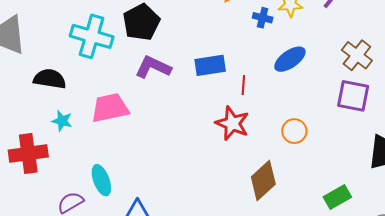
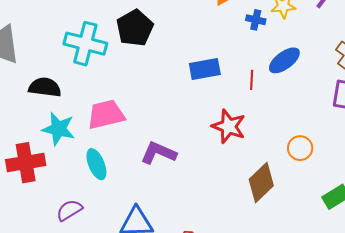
purple L-shape: (153, 67) -> (158, 153), moved
red line: (243, 85) -> (252, 80), moved
cyan star: (62, 121) -> (58, 129), size x1.6
orange circle: (294, 131) -> (300, 148), moved
cyan ellipse: (101, 180) -> (96, 164), moved

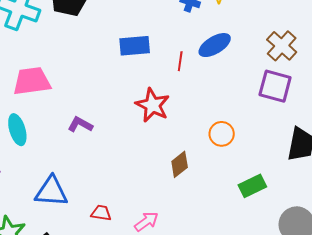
purple L-shape: (158, 153) -> (80, 125), size x0.7
brown diamond: (261, 183) -> (180, 164), size x0.7

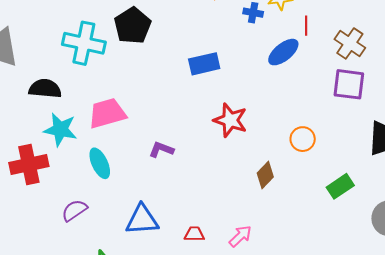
red line: (180, 61) -> (306, 26), moved

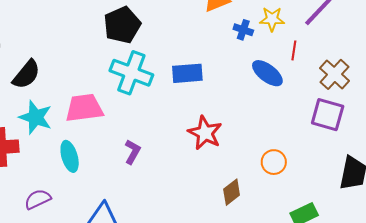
cyan cross: (84, 43) -> (131, 73), moved
blue ellipse: (283, 52) -> (267, 73), turned 68
black semicircle: (45, 89) -> (26, 74), turned 116
purple L-shape: (161, 149) -> (132, 152), turned 90

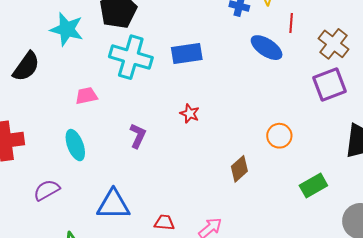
pink trapezoid: (84, 108) -> (86, 96), size x0.6
purple square: (328, 115) -> (330, 84), turned -32
cyan star: (36, 117) -> (67, 29), moved
red star: (205, 133) -> (190, 114), moved, size x0.6

